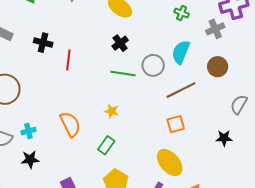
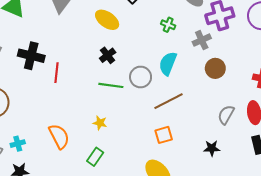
black cross: (43, 43) -> (31, 56), size x1.4
brown circle: (218, 67) -> (215, 68), moved

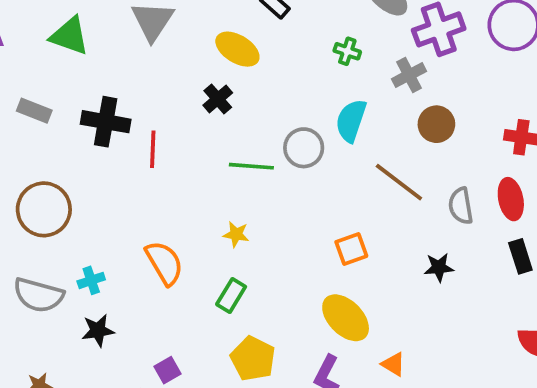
black cross: (108, 55) -> (218, 99), moved
brown line: (169, 101) -> (399, 182), moved, turned 68
gray semicircle: (226, 115) -> (461, 206), turned -36

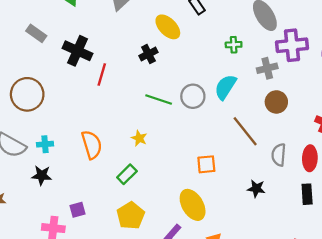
green cross: (347, 51) -> (234, 45), turned -35

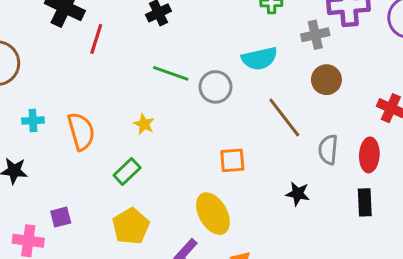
cyan semicircle: (225, 87) -> (259, 59), turned -136
gray circle: (193, 96) -> (215, 87), moved
cyan cross: (45, 144) -> (33, 121), moved

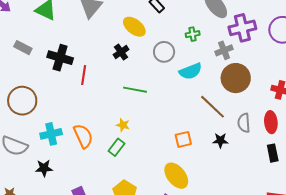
brown circle: (326, 80) -> (236, 78), size x1.5
gray circle: (215, 87) -> (164, 52), moved
cyan cross: (33, 121) -> (51, 134), size x1.5
green rectangle: (127, 171) -> (116, 147), moved
black star: (298, 194) -> (220, 140), moved

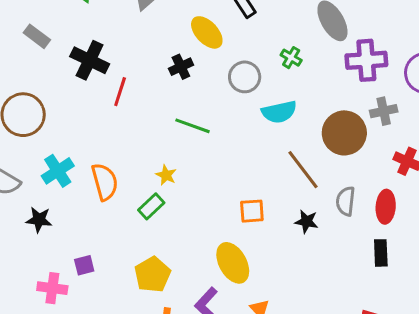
green cross: (193, 34) -> (291, 58), turned 32
gray cross: (224, 50) -> (384, 111), moved
cyan cross: (51, 134) -> (58, 171), turned -30

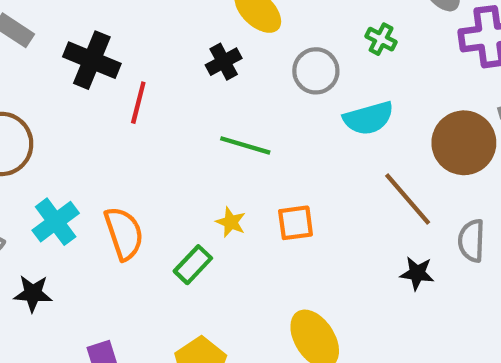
yellow star: (166, 175) -> (231, 222), moved
orange square: (252, 211) -> (296, 223), moved

